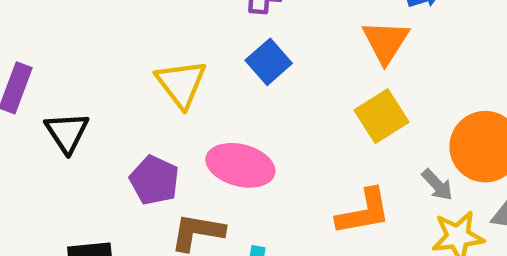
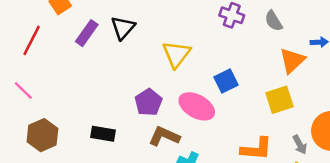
blue square: (269, 62) -> (226, 81), moved
black triangle: (67, 132) -> (123, 28), moved

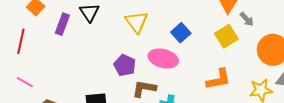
gray arrow: (300, 145) -> (247, 19), moved

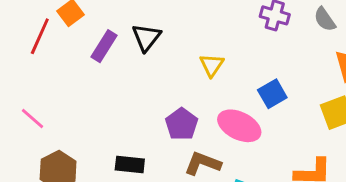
yellow triangle: (137, 22) -> (212, 65), size x0.7
red line: (21, 41) -> (40, 36), moved

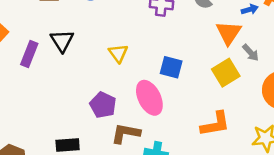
blue square: (272, 94) -> (171, 67), turned -35
pink ellipse: (239, 126) -> (149, 98), turned 48

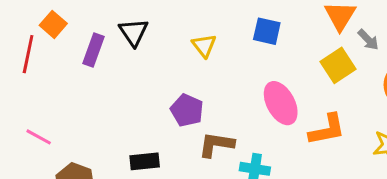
blue square: (171, 67) -> (267, 31), moved
pink ellipse: (149, 98) -> (281, 103), moved

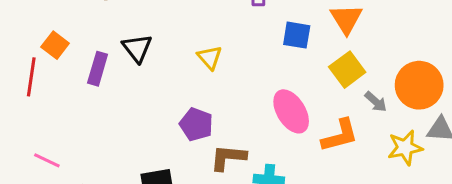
blue square: (267, 31) -> (297, 35), moved
gray arrow: (368, 40) -> (376, 102), moved

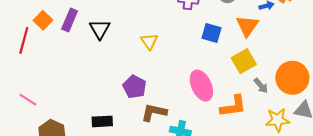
purple rectangle: (98, 69) -> (70, 20), moved

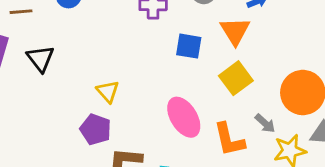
yellow triangle: (149, 41) -> (108, 91), moved
gray arrow: (261, 86) -> (265, 123), moved
orange L-shape: (233, 106) -> (229, 140), turned 92

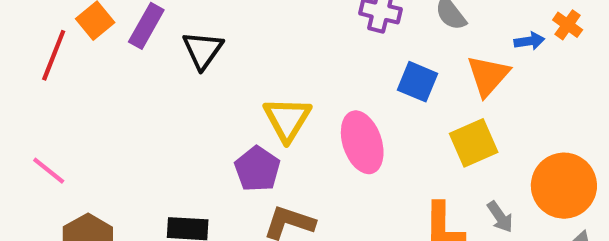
yellow triangle: (108, 91) -> (287, 119), size x1.4
pink ellipse: (184, 117) -> (362, 142), moved

